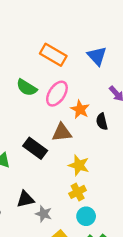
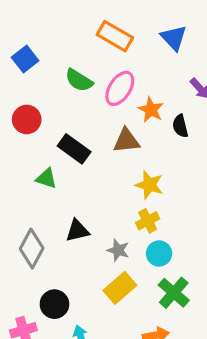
black rectangle: (35, 148) -> (74, 149), moved
gray star: (44, 214) -> (118, 250), moved

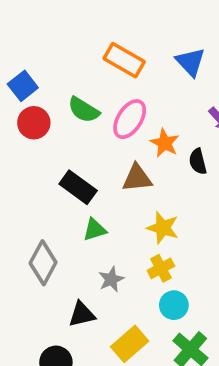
red circle: (27, 119) -> (34, 123), moved
green triangle: (46, 178) -> (95, 230), moved, turned -35
black triangle: (77, 231) -> (82, 314), moved
gray diamond: (32, 249) -> (43, 263), moved
gray star: (118, 250) -> (111, 279), moved, turned 30

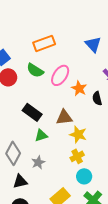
orange rectangle: (124, 60) -> (44, 43), moved, turned -50
brown triangle: (137, 178) -> (64, 117), moved
gray star: (111, 279) -> (38, 162), moved
black triangle: (82, 314) -> (20, 181), moved

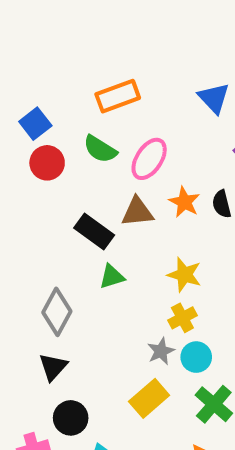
orange star: (79, 88) -> (184, 202), moved
brown triangle: (64, 117) -> (137, 212), moved
gray star: (38, 162) -> (161, 351), moved
black triangle: (20, 181) -> (53, 367), moved, turned -35

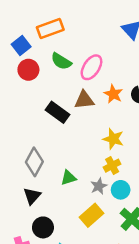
orange rectangle: (118, 96) -> (50, 28), moved
green triangle: (112, 277) -> (68, 178), moved

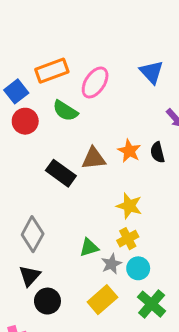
pink ellipse: (91, 67) -> (95, 82), moved
green triangle: (68, 178) -> (89, 248), moved
black circle: (43, 227) -> (47, 301), moved

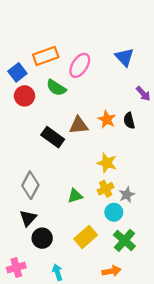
gray star: (111, 264) -> (127, 195), moved

